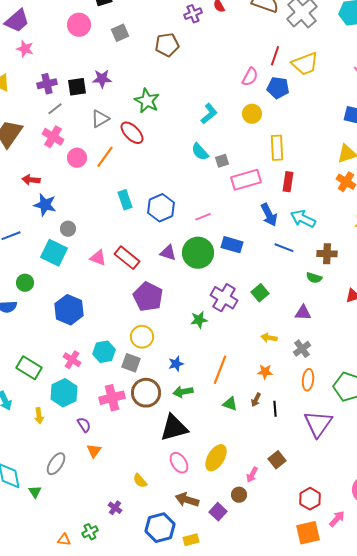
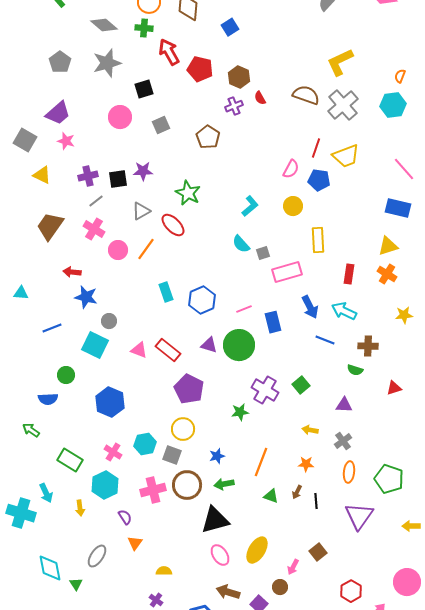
brown pentagon: (167, 45) -> (208, 137), turned -30
red rectangle: (288, 182) -> (349, 274), moved
blue rectangle: (232, 245) -> (273, 322), moved, turned 60
yellow semicircle: (140, 481) -> (164, 571), moved, turned 133

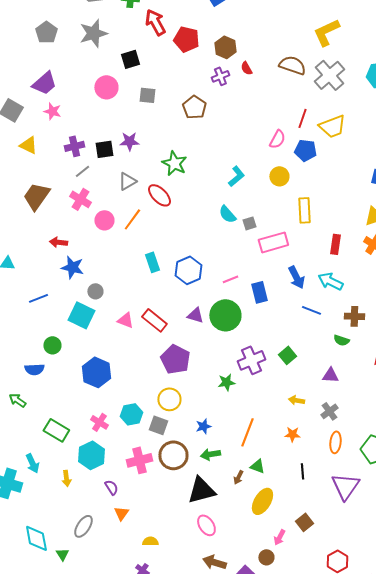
gray square: (161, 125) -> (147, 95), turned 30
purple cross: (265, 390) -> (251, 360), turned 36
brown arrow: (297, 492) -> (238, 477), moved
yellow ellipse: (257, 550) -> (262, 501), moved

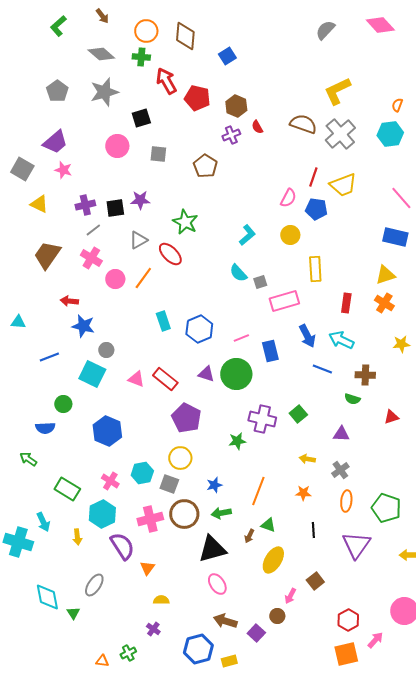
purple cross: (251, 360) -> (262, 419), turned 36
purple semicircle: (111, 487) -> (122, 546), size x1.8
orange triangle: (121, 513) -> (147, 568), moved

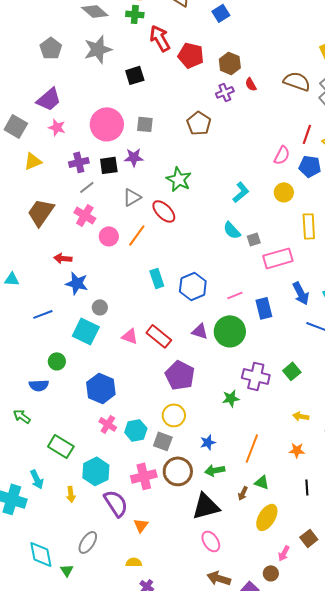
pink circle: (117, 146) -> (107, 124), moved, size x1.4
gray square: (158, 154) -> (145, 124), moved
yellow triangle: (39, 204) -> (33, 161), turned -48
pink cross: (110, 481) -> (108, 424), moved
yellow semicircle: (161, 600) -> (134, 562), moved

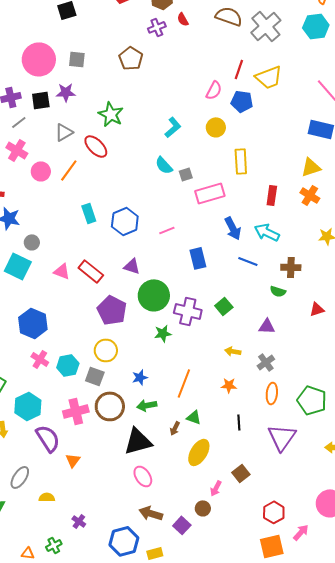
blue rectangle: (264, 308) -> (198, 258), moved
green circle: (230, 331) -> (154, 295), moved
yellow semicircle: (134, 562) -> (47, 497), moved

